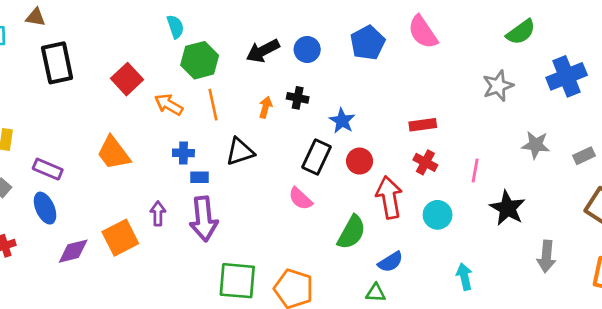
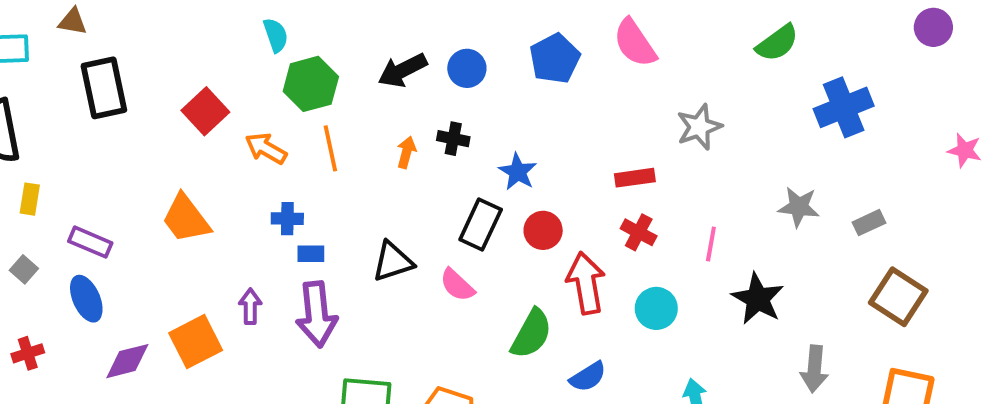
gray star: (498, 86) -> (699, 127), moved
black triangle: (240, 152) -> (393, 262), moved

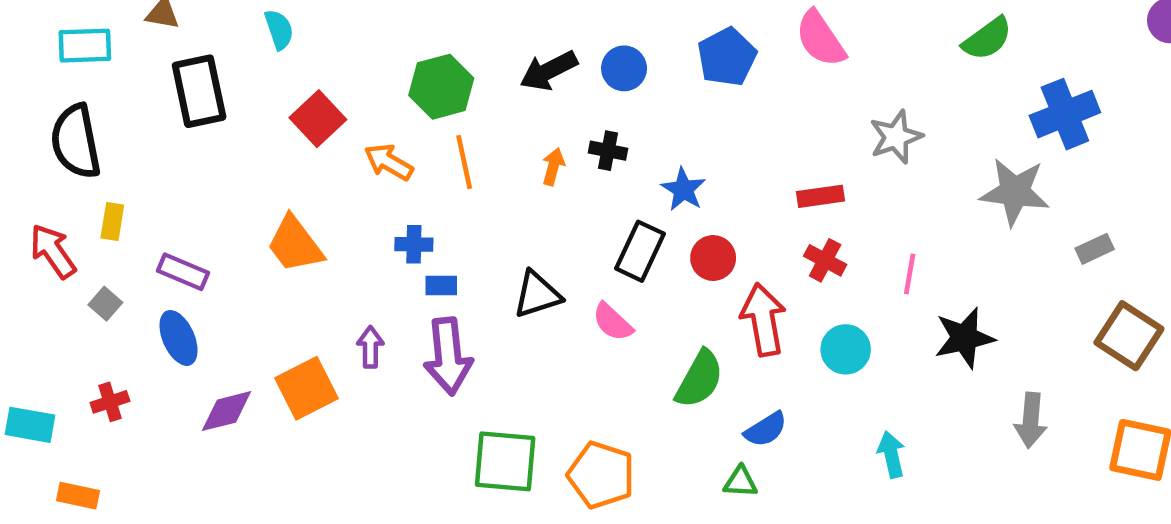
cyan semicircle: (276, 35) -> (279, 30), moved
gray star: (799, 207) -> (1015, 192), moved, size x1.4
black star: (758, 299) -> (964, 338), turned 30

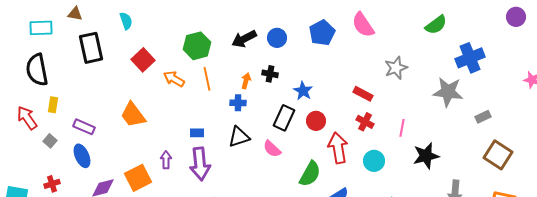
red rectangle: (820, 196) -> (363, 94), turned 36
blue cross: (414, 244) -> (238, 103), moved

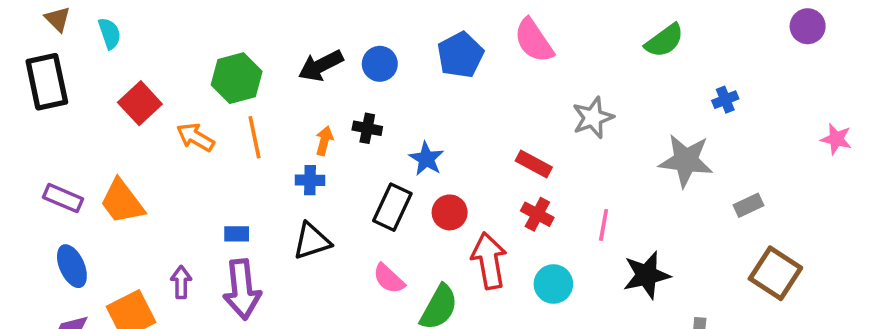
brown triangle: (75, 14) -> (58, 19), moved, turned 35
blue cross: (470, 58) -> (725, 100), size x0.5
purple rectangle: (84, 127) -> (63, 198), moved
pink semicircle: (272, 149) -> (389, 279), moved
blue ellipse: (82, 156) -> (72, 266), moved

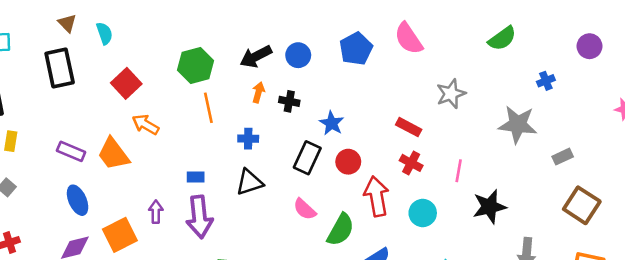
purple circle: (808, 26) -> (590, 46), moved
orange arrow: (195, 137) -> (146, 124), moved
orange arrow: (324, 141) -> (258, 92), moved

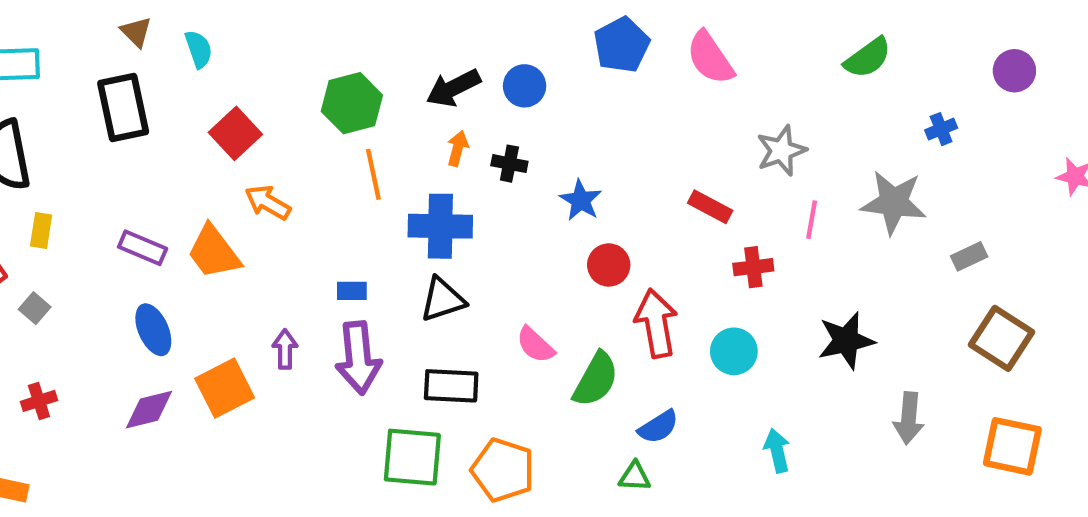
blue pentagon: (356, 49) -> (622, 45), moved
blue cross: (248, 139) -> (440, 226), size x1.8
black rectangle: (307, 158) -> (451, 386), moved, turned 68
red cross: (411, 163) -> (753, 267), moved, turned -35
pink line: (459, 171) -> (812, 220), moved

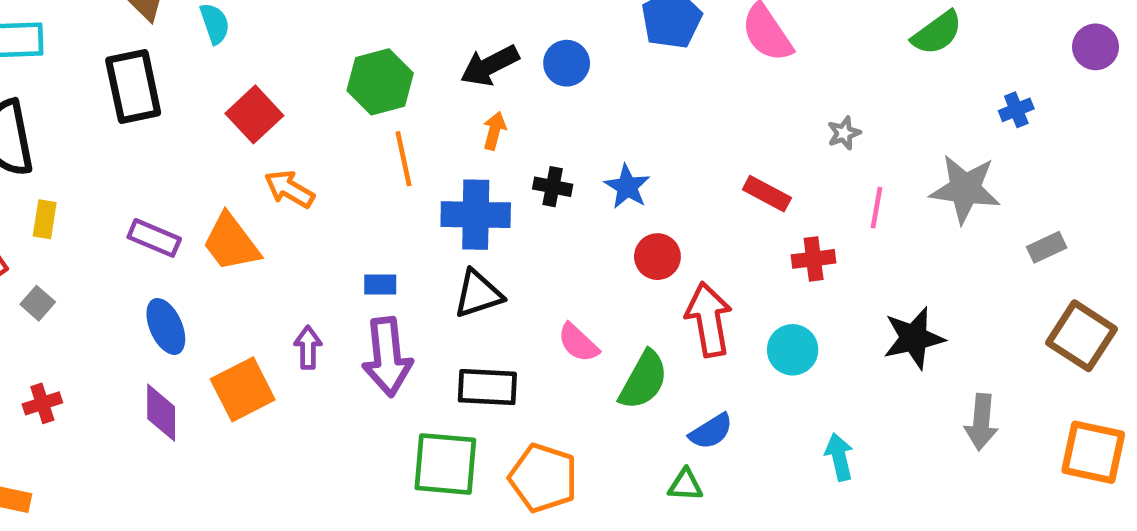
gray star: (781, 151) -> (844, 133), size x0.6
black cross: (509, 164) -> (553, 187), moved
purple diamond: (149, 410) -> (161, 413), turned -76

